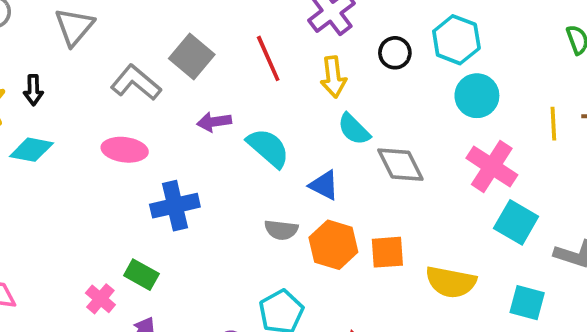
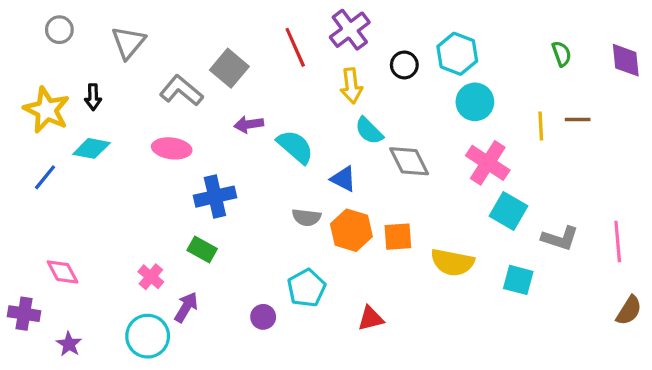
red line: (268, 58) -> (295, 47), moved
green rectangle: (141, 275) -> (202, 249), moved

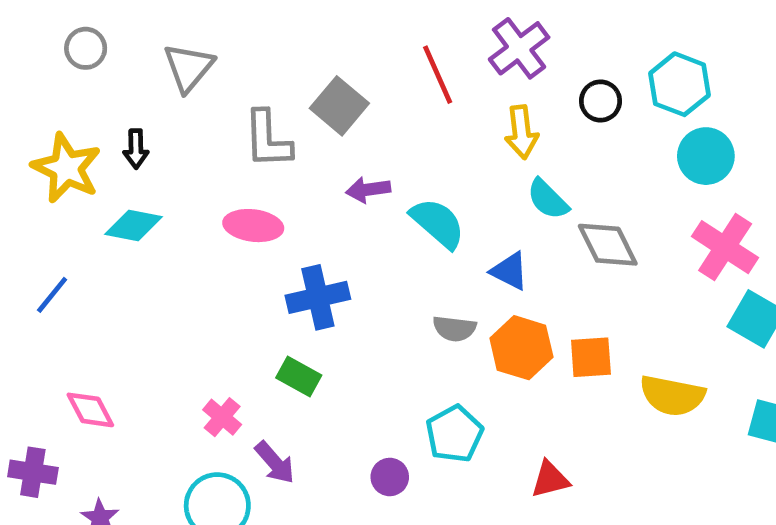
gray L-shape: (181, 91) -> (268, 139), turned -132
blue line: (45, 177) -> (52, 295), moved
purple arrow: (186, 307) -> (275, 463), turned 108

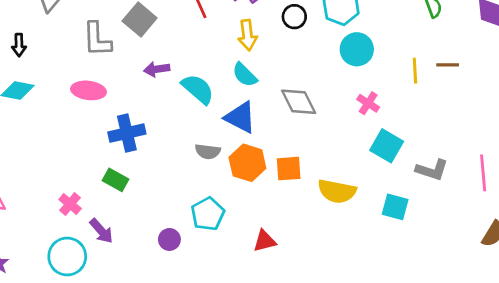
cyan semicircle: (548, 199) -> (245, 75), moved
pink cross: (725, 247) -> (368, 103), size x0.6
blue triangle: (509, 271) -> (240, 117), size x1.4

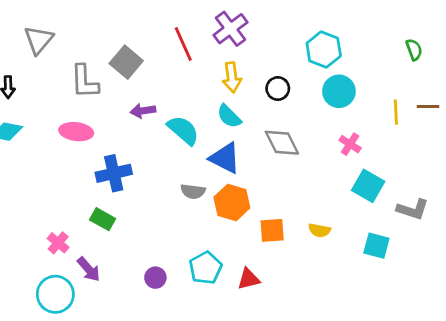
black circle: (294, 17) -> (278, 89), moved
orange square: (289, 169) -> (272, 230), moved
yellow semicircle: (337, 191) -> (319, 230), size x0.6
cyan pentagon: (208, 214) -> (205, 268), moved

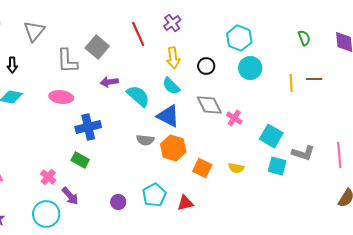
purple cross: (230, 29) -> (172, 23), size x0.7
pink cross: (350, 144) -> (234, 118), moved
orange square: (272, 230) -> (202, 168), turned 30
cyan square: (376, 246) -> (277, 166), moved

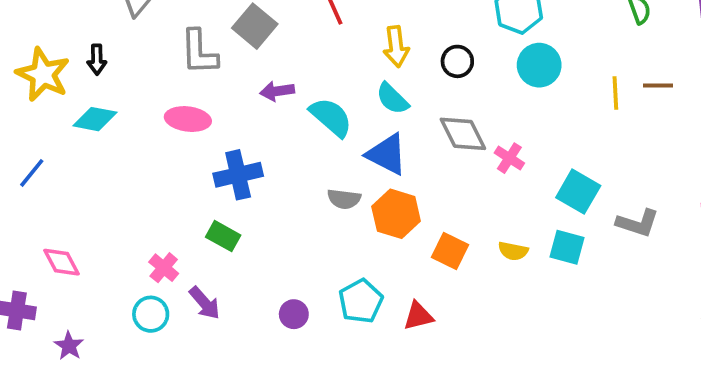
cyan square: (277, 166) -> (567, 247), moved
cyan circle: (46, 214) -> (151, 314), moved, size x0.7

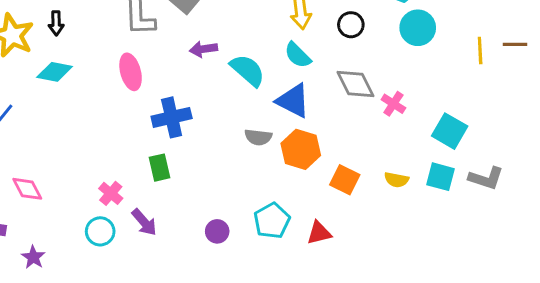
pink ellipse: (188, 119) -> (131, 72), turned 68
gray L-shape: (638, 223) -> (486, 178), moved
green rectangle: (223, 236) -> (159, 168), turned 48

